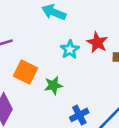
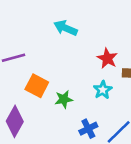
cyan star: (70, 49) -> (103, 90), moved

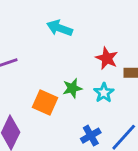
orange square: (37, 86) -> (45, 102), moved
green star: (64, 99) -> (72, 88), moved

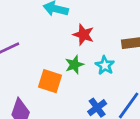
red star: (107, 58) -> (83, 35), moved

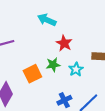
orange square: (50, 81) -> (32, 74), turned 36

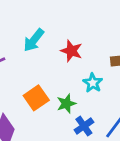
cyan arrow: (47, 20) -> (34, 40), moved, turned -66
green star: (53, 65) -> (66, 104), moved

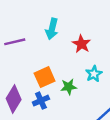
cyan arrow: (34, 40) -> (52, 29), turned -36
blue cross: (84, 126) -> (41, 101), moved

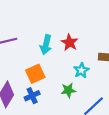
cyan arrow: (52, 29) -> (46, 45), moved
green star: (69, 87) -> (68, 90), moved

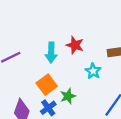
green star: (68, 90) -> (68, 96), moved

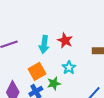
cyan star: (93, 71) -> (69, 68), moved

